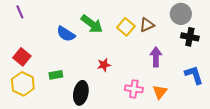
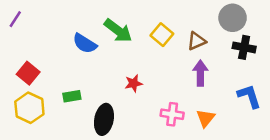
purple line: (20, 12) -> (15, 19), moved, turned 56
brown triangle: (147, 25) -> (197, 41), moved

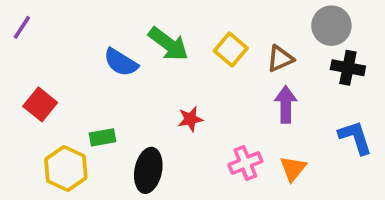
yellow hexagon: (29, 108) -> (66, 169), moved
pink cross: (172, 114) -> (245, 163), turned -30

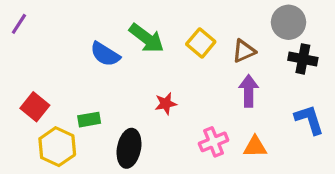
red square: (40, 104) -> (35, 107), moved
orange triangle: (293, 169) -> (255, 147), turned 50

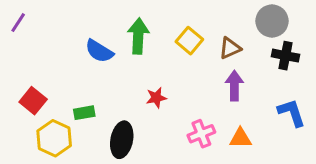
green arrow: (147, 38) -> (138, 36), turned -124

